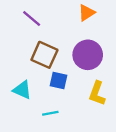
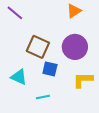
purple line: (32, 19) -> (15, 13), moved
yellow L-shape: (97, 93) -> (83, 80), turned 70

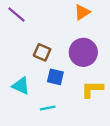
brown square: (38, 47) -> (42, 52), size x0.7

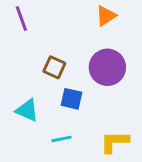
purple line: (16, 14) -> (21, 19), turned 30
yellow L-shape: (92, 89) -> (115, 142), moved

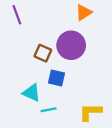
purple circle: (107, 67) -> (71, 45), moved
cyan triangle: (27, 110) -> (32, 93), moved

